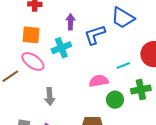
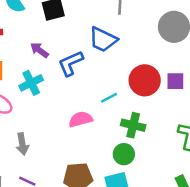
purple arrow: (70, 22) -> (39, 50), turned -49
green cross: (141, 90) -> (133, 125), turned 30
green circle: (115, 100) -> (124, 154), moved

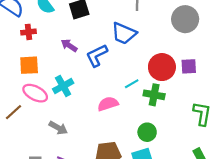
cyan cross: (31, 83) -> (63, 86), moved
green cross: (133, 125) -> (154, 95), moved
gray arrow: (22, 144) -> (58, 128), turned -48

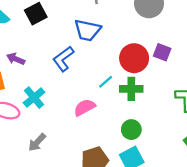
purple arrow: (69, 45) -> (16, 59), moved
purple square: (189, 66) -> (162, 52), turned 35
gray arrow: (58, 128) -> (37, 142), turned 114

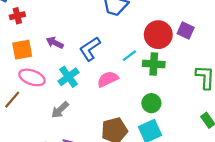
purple arrow: (16, 59) -> (55, 43), moved
blue L-shape: (63, 59) -> (90, 49), moved
cyan cross: (34, 98) -> (69, 77), moved

